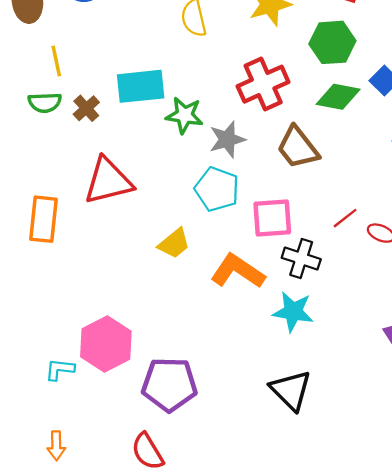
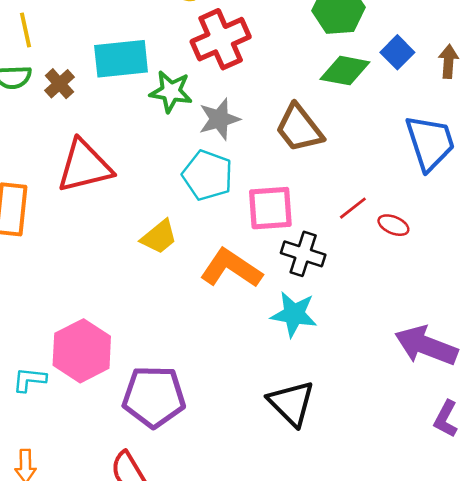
red cross: (263, 84) -> (221, 39), moved

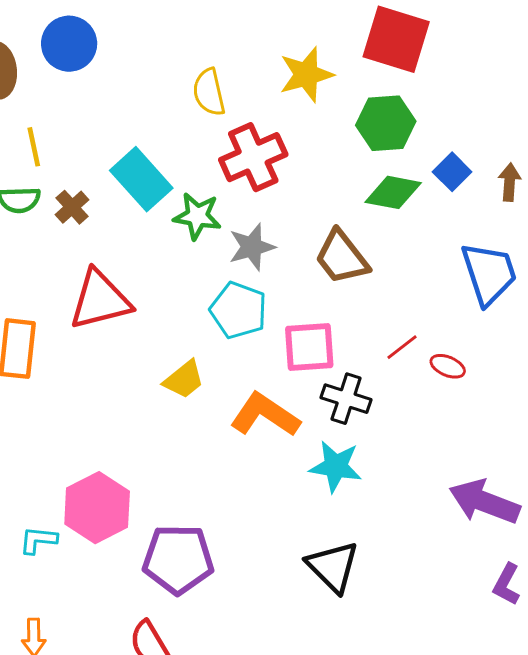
cyan rectangle: (121, 59) -> (141, 179), turned 54

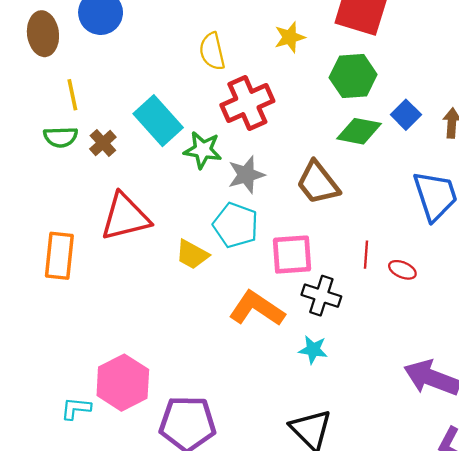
yellow star: (306, 75) -> (290, 37), size x0.7
red line: (402, 347) -> (366, 255), turned -48
yellow trapezoid: (184, 380) -> (192, 255), moved, turned 68
cyan star: (336, 466) -> (313, 350), size x0.7

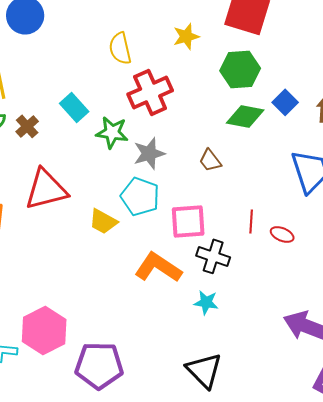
cyan rectangle: (158, 121) -> (74, 107), size x0.7
brown trapezoid: (318, 183) -> (210, 160), size x0.6

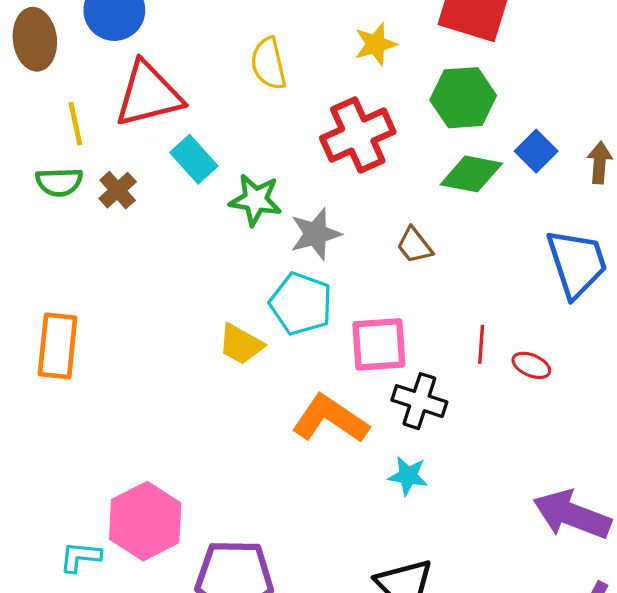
red cross: (150, 92) -> (358, 135), moved
red triangle: (46, 189) -> (148, 94), moved

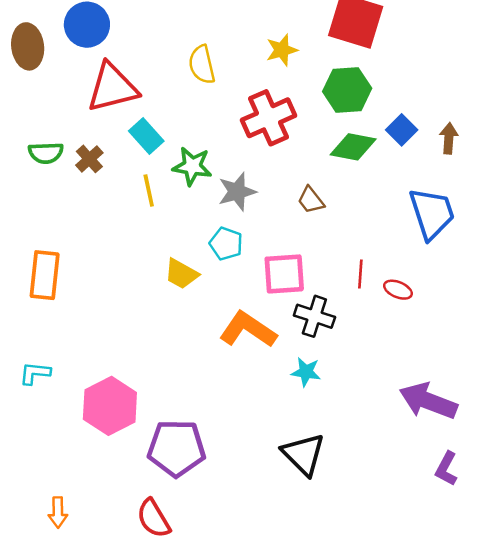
yellow line: (75, 124) -> (149, 190), moved
cyan pentagon: (301, 304) -> (226, 244), size x0.7
cyan L-shape: (80, 557) -> (35, 373), moved

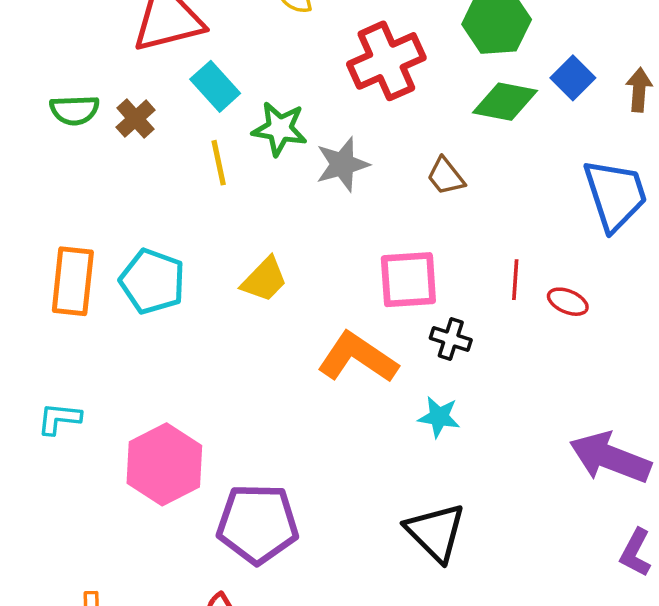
cyan pentagon: (226, 244) -> (152, 281), moved, size x1.4
yellow trapezoid: (181, 274) -> (264, 280), turned -75
black cross: (314, 316) -> (451, 339), size x0.7

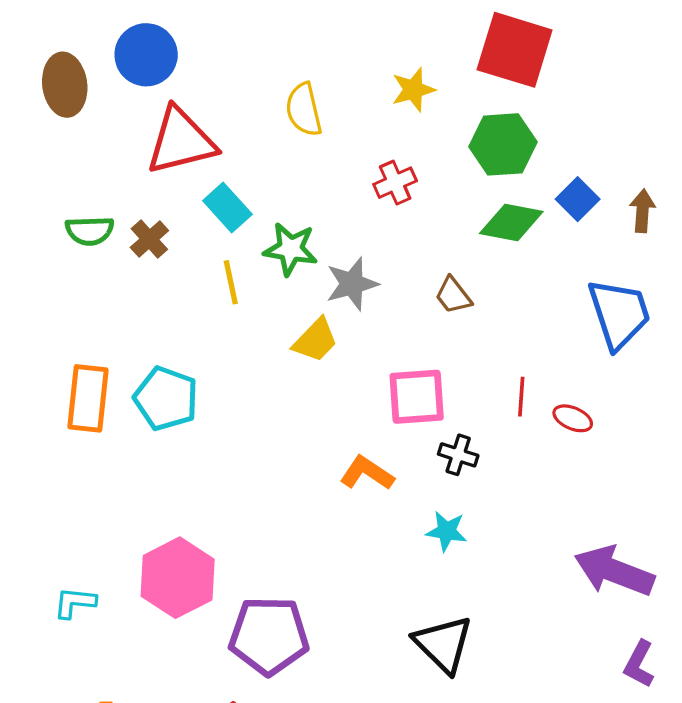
red cross: (386, 61) -> (395, 183), size x0.6
yellow trapezoid: (264, 280) -> (315, 340), moved
orange L-shape: (358, 358) -> (367, 473), size x0.7
cyan L-shape: (59, 419) -> (75, 603), moved

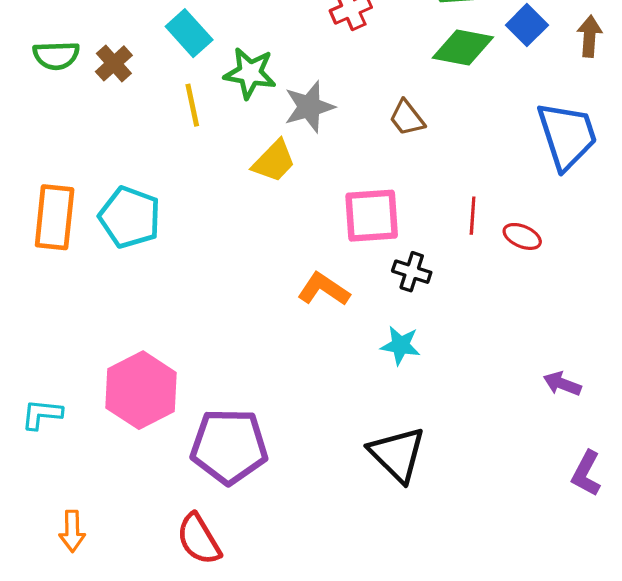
purple arrow: (614, 571) -> (562, 384), size x0.5

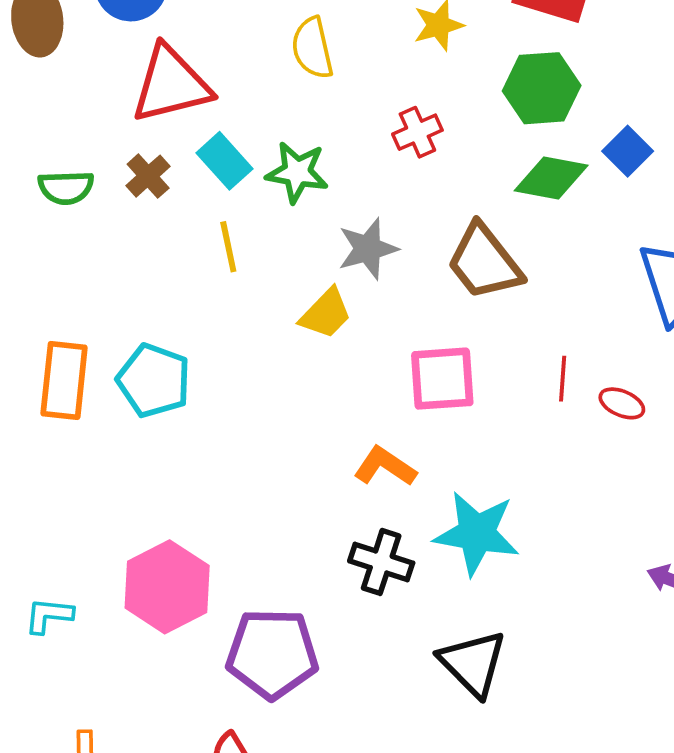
brown cross: (114, 63) -> (148, 176), moved
green star: (250, 73) -> (297, 172), moved
brown trapezoid: (407, 118) -> (484, 262), size x1.8
black cross: (412, 272) -> (381, 562), moved, size x1.4
cyan star: (400, 345) -> (477, 533), size x1.8

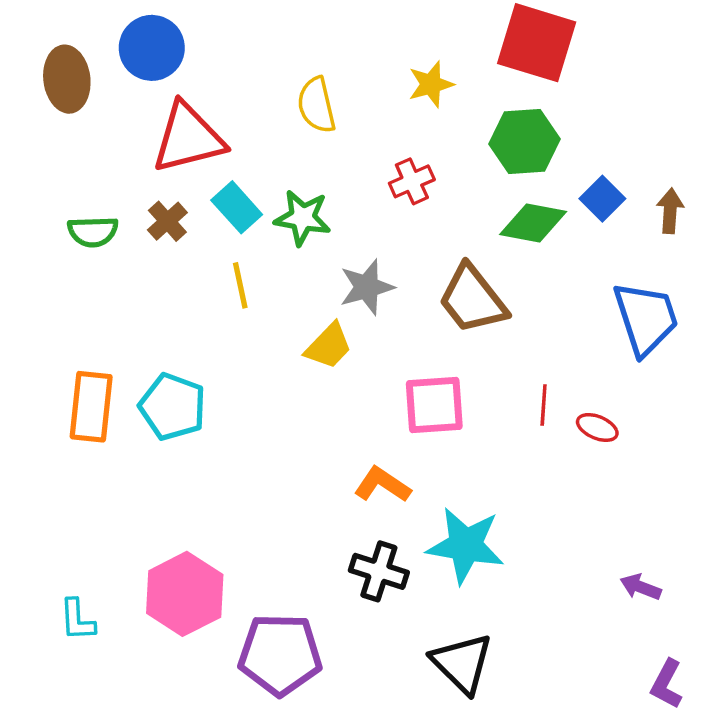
cyan L-shape: (49, 615) -> (77, 620), turned -99

